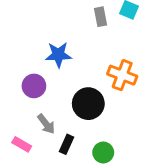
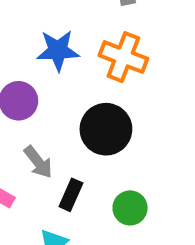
orange cross: (122, 75) -> (123, 57), moved

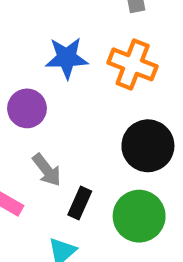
black circle: (106, 129) -> (148, 146), moved
green circle: (130, 208) -> (139, 216), size x1.5

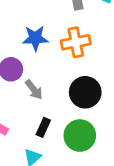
orange cross: (133, 64) -> (76, 42), turned -32
gray arrow: (47, 170) -> (34, 90), moved

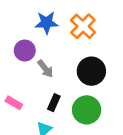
orange cross: (76, 42) -> (83, 26), turned -35

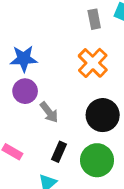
blue star: (47, 23) -> (24, 59), moved

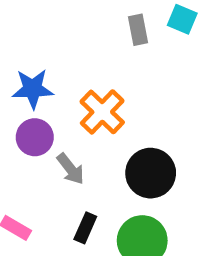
orange cross: (93, 63) -> (102, 112), moved

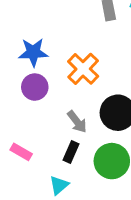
gray arrow: (71, 169) -> (77, 122), moved

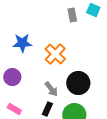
purple circle: (35, 87) -> (12, 77), moved

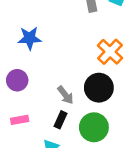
orange cross: (55, 54) -> (110, 52), moved
pink rectangle: (14, 109) -> (20, 120), turned -40

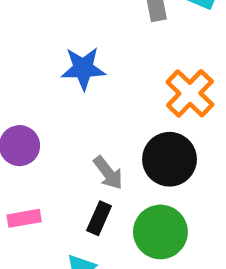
blue star: (30, 38) -> (83, 68), moved

